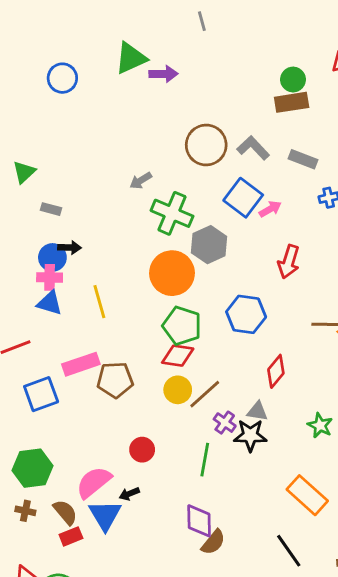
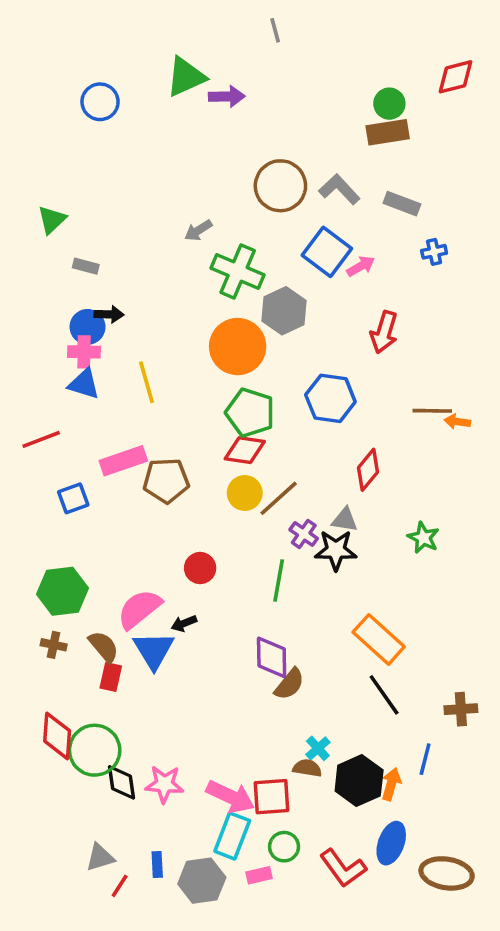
blue square: (41, 394) -> (73, 498), size x0.7
orange rectangle: (307, 495) -> (379, 639), moved
red rectangle: (71, 536) -> (111, 677), turned -55

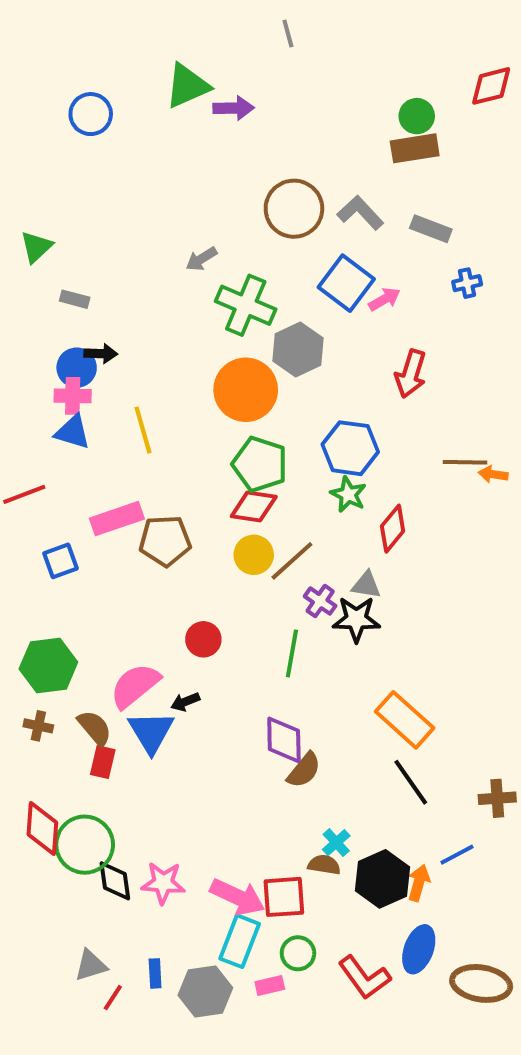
green star: (423, 538) -> (348, 494), moved
blue line: (425, 759) -> (457, 855), turned 48

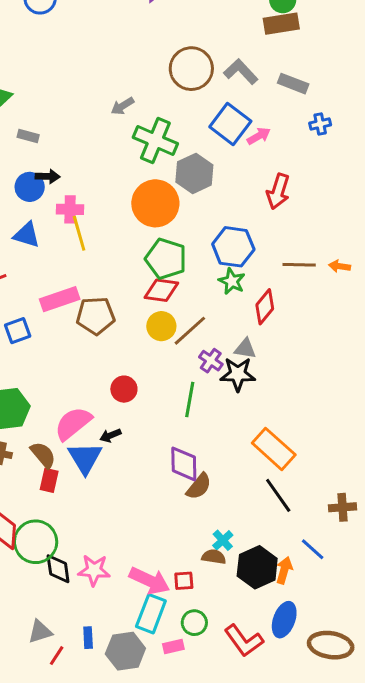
pink cross: (73, 396) -> (70, 209), moved
brown line: (465, 462) -> (299, 265), moved
blue line: (457, 855) -> (313, 549), turned 70
red square: (284, 897) -> (184, 581), size x0.6

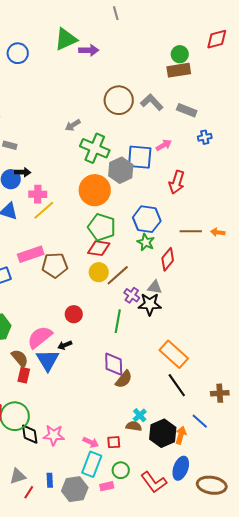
blue square: (230, 124) -> (140, 157), moved, turned -32
yellow line: (79, 233) -> (44, 210), turned 65
pink arrow: (149, 581) -> (91, 442), size x0.6

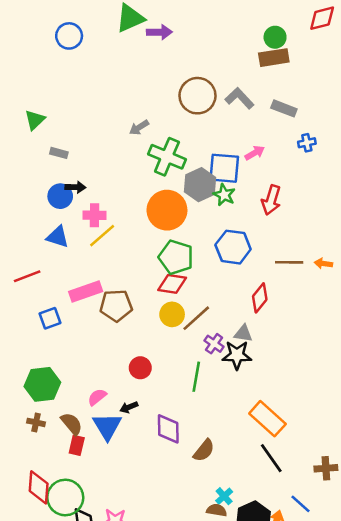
green star: (146, 242) -> (224, 195), moved
pink semicircle: (40, 337) -> (97, 397), size x0.6
purple diamond: (114, 364) -> (168, 429), moved

